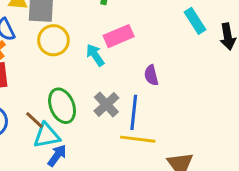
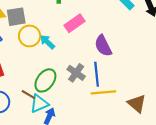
cyan arrow: (95, 55) -> (47, 42), moved
purple semicircle: (151, 75) -> (103, 46), size x1.5
green ellipse: (62, 106) -> (45, 80), turned 70

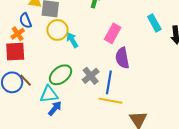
pink rectangle: (74, 23) -> (113, 33), moved, turned -42
brown line: (28, 95) -> (25, 80), moved

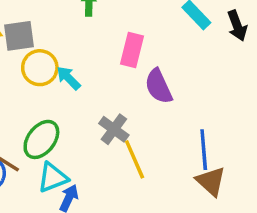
green ellipse: (61, 75) -> (41, 139), moved
blue line: (109, 82) -> (204, 150), moved
yellow line: (110, 101) -> (135, 159), moved, turned 70

